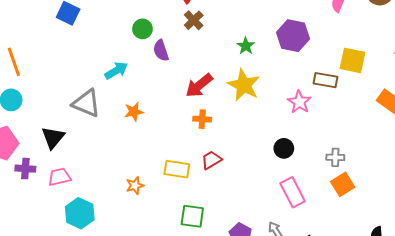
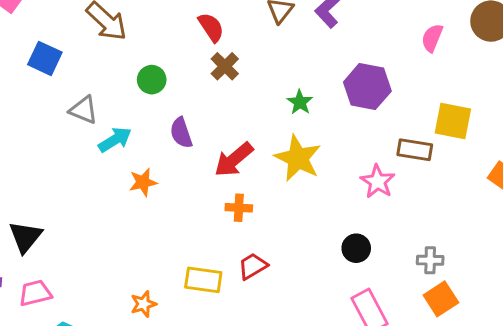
purple semicircle: (161, 50) -> (181, 133), moved
gray triangle: (86, 103) -> (84, 110), moved, size x0.7
orange star: (134, 112) -> (143, 182), moved

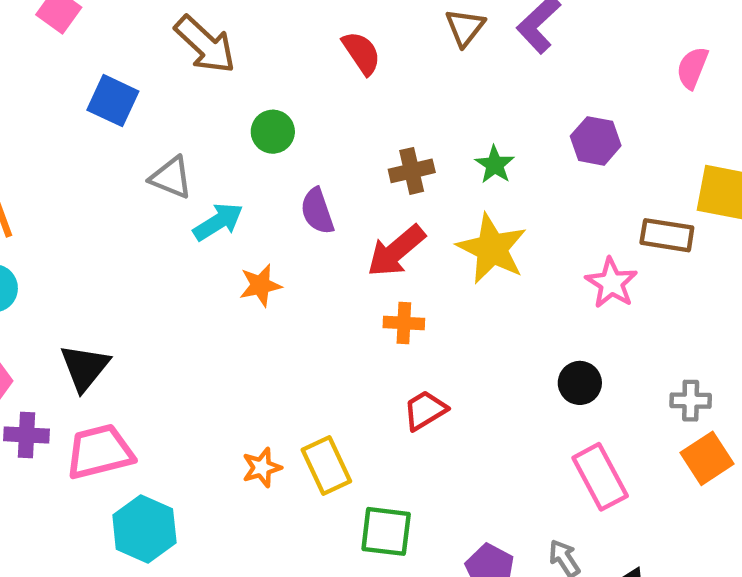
brown cross: (225, 66) -> (412, 171), moved, turned 32
purple hexagon: (367, 87) -> (596, 141), size x0.7
yellow rectangle: (203, 280) -> (326, 465), moved, turned 57
pink trapezoid: (35, 293) -> (100, 452), size x1.4

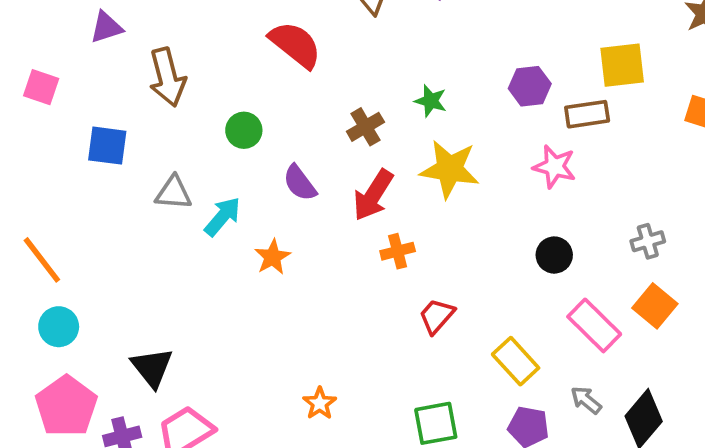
brown arrow: (205, 45) -> (167, 77), turned 50
red semicircle: (361, 53) -> (295, 45), size x1.4
purple hexagon: (596, 141) -> (530, 86), moved
orange square: (707, 458) -> (655, 306), moved
yellow rectangle: (326, 465) -> (516, 361), moved

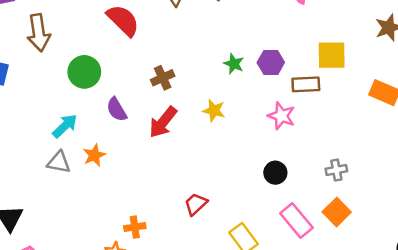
green star: (431, 101) -> (234, 64), moved
green circle: (244, 130) -> (84, 72), size x1.4
yellow star: (450, 169) -> (214, 111), size x0.6
gray triangle: (173, 193) -> (59, 162), moved
orange cross: (398, 251) -> (135, 227), moved

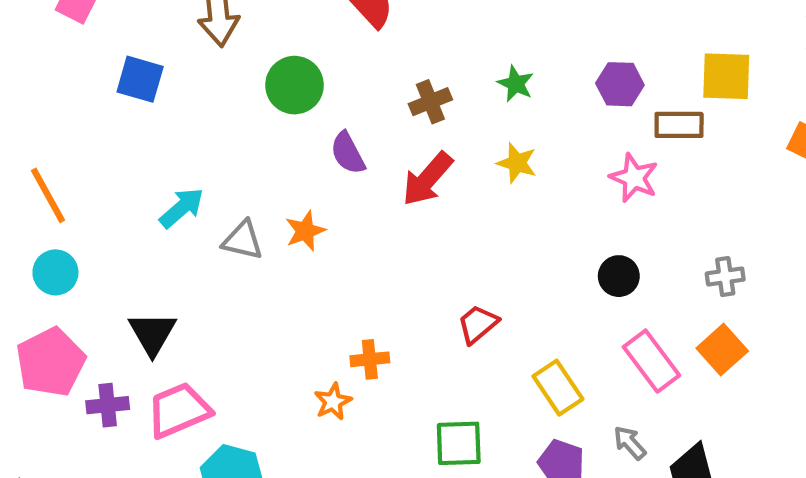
green star: (234, 64) -> (516, 84), moved
cyan arrow: (65, 126) -> (182, 208), moved

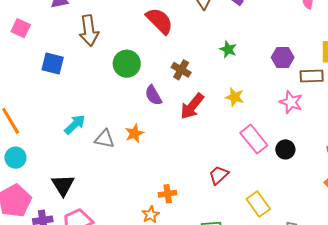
green star: (516, 84) -> (228, 49), moved
brown cross: (430, 102) -> (181, 70), moved, turned -36
pink rectangle: (651, 361) -> (254, 139), moved

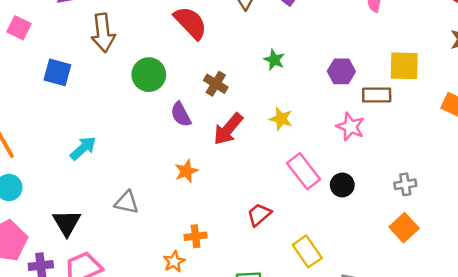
orange star: (134, 133) -> (186, 171), moved
gray triangle: (105, 139) -> (127, 202), moved

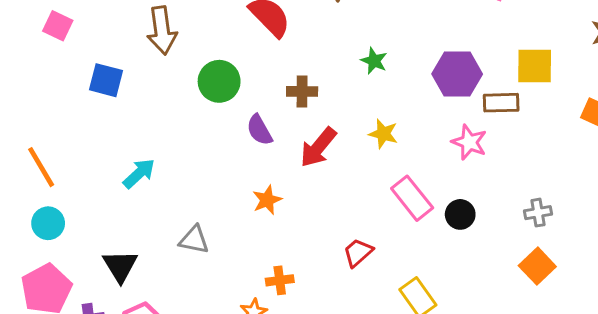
purple hexagon: (341, 71) -> (457, 74), size x1.4
brown cross: (216, 84) -> (302, 91), turned -30

